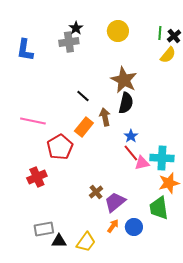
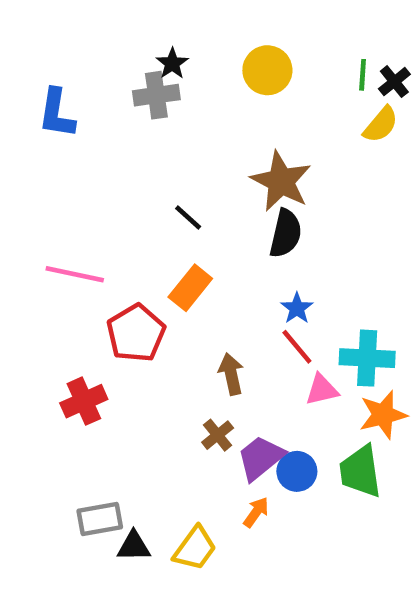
brown arrow: (105, 117) -> (231, 374), moved
pink triangle: (142, 163) -> (322, 390), moved
blue circle: (134, 227) -> (297, 471), moved

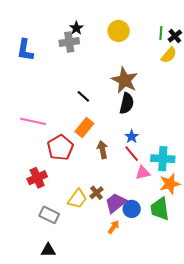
brown arrow: (231, 374) -> (102, 150), moved
gray rectangle: (100, 519) -> (49, 215), moved, turned 36
black triangle: (134, 546) -> (48, 250), moved
yellow trapezoid: (195, 548) -> (77, 199), moved

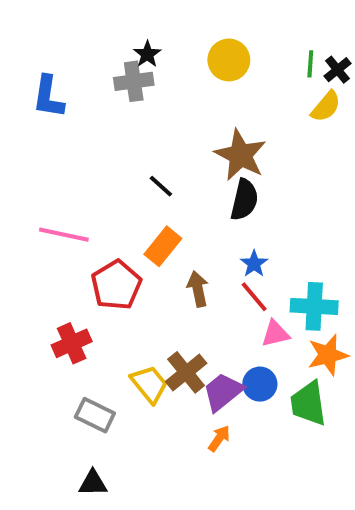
brown cross: (96, 193) -> (186, 372), size x1.5
yellow trapezoid: (77, 199) -> (149, 384), turned -75
blue circle: (132, 209) -> (260, 384), moved

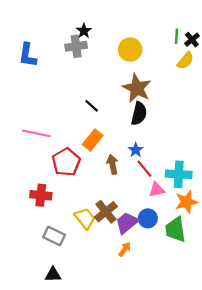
yellow circle: (229, 60) -> (130, 50), moved
blue star: (254, 264) -> (136, 150), moved
red cross: (72, 343) -> (41, 195), turned 30

